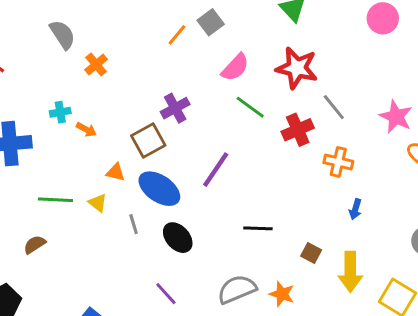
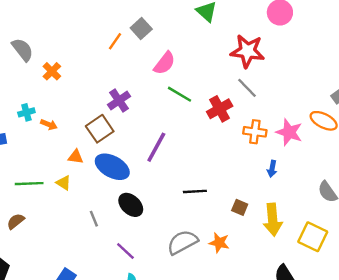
red star: (297, 68) -> (248, 51), moved
pink star: (396, 117) -> (289, 132), moved
gray line: (134, 224) -> (94, 219), moved

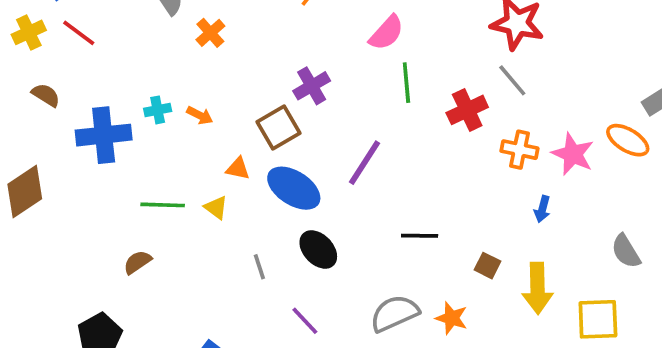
green line: (179, 94) -> (406, 83), turned 50
cyan cross: (26, 112) -> (158, 110), moved
yellow square: (313, 237) -> (598, 319), turned -32

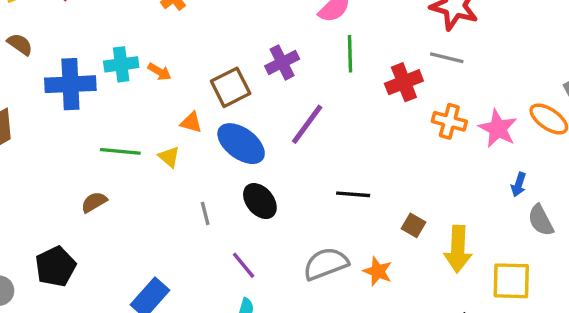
gray line: (512, 80) -> (447, 58), turned -40
purple cross: (312, 86) -> (282, 62), moved
cyan cross: (158, 110) -> (121, 64), size x1.4
blue arrow: (542, 209) -> (519, 185), moved

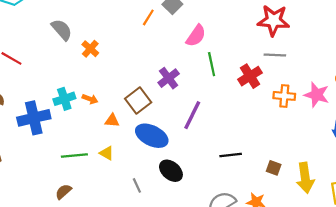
orange triangle: (191, 123) -> (112, 120), moved

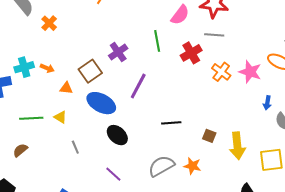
pink semicircle: (196, 36) -> (180, 15), moved
orange cross: (284, 96) -> (221, 72), turned 30
gray line: (137, 185) -> (75, 147), moved

